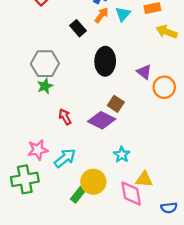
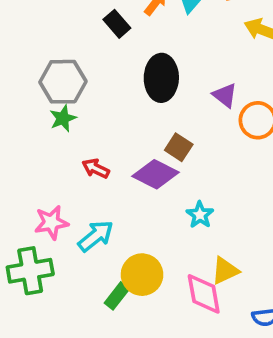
red arrow: (65, 117) -> (96, 168), turned -35
cyan star: (122, 155) -> (200, 215), moved
yellow triangle: (144, 179) -> (225, 271), turned -30

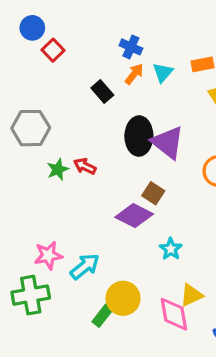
gray hexagon: (63, 82) -> (31, 128), moved
purple triangle: (225, 95) -> (168, 142), moved, size x1.6
red arrow: (96, 168) -> (85, 166), moved

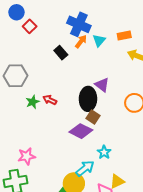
blue cross: (131, 47) -> (79, 24), size x1.6
black ellipse: (139, 136) -> (88, 99), moved
purple triangle: (168, 142) -> (102, 85), size x0.7
cyan arrow: (85, 266) -> (85, 168), moved

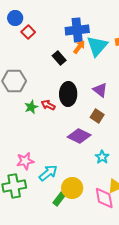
blue cross: (79, 24) -> (77, 30), turned -30
cyan triangle: (99, 40) -> (97, 46), size x1.6
black ellipse: (88, 99) -> (68, 94), moved
brown square: (93, 117) -> (97, 116), moved
cyan arrow: (85, 168) -> (48, 173), moved

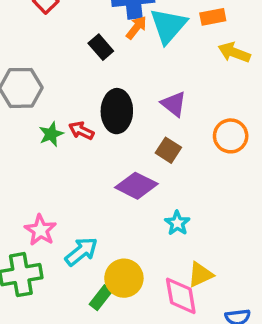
pink star: (25, 161) -> (40, 230), turned -30

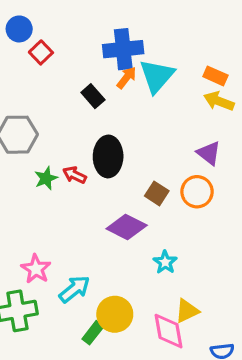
orange rectangle: (213, 17) -> (215, 76), moved, turned 35
purple triangle: (174, 104) -> (209, 153), moved
orange circle: (231, 136) -> (197, 192), moved

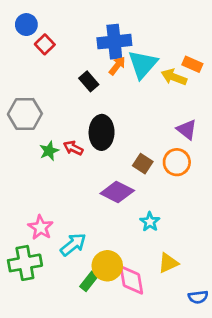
yellow arrow: (219, 101) -> (174, 77), moved
pink diamond: (168, 331) -> (131, 280), moved

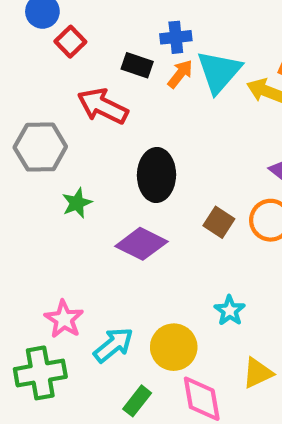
blue cross: (114, 42) -> (176, 37), size x0.6
black rectangle: (89, 81) -> (137, 65), moved, turned -30
red arrow: (73, 148) -> (103, 106), moved, size x1.6
purple diamond: (117, 192) -> (141, 244), moved
yellow circle: (107, 266) -> (174, 347), moved

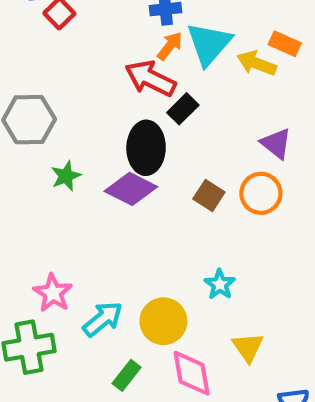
black rectangle: (137, 65) -> (183, 109), moved, turned -64
red arrow: (103, 106) -> (150, 78), moved
purple diamond: (141, 244) -> (131, 189), moved
yellow triangle: (258, 373) -> (248, 347), turned -40

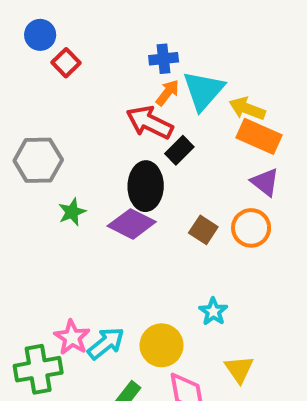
orange rectangle: (285, 44) -> (259, 136), moved, size x1.5
pink star: (53, 293) -> (72, 337), moved

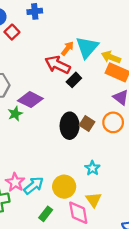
blue cross: (164, 59) -> (35, 11), moved
black ellipse: (146, 186) -> (70, 126), moved
purple diamond: (132, 224) -> (30, 100), moved
yellow triangle: (239, 369) -> (94, 200), moved

